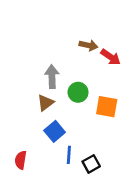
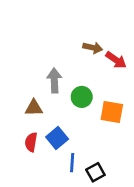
brown triangle: (45, 103) -> (34, 108), moved, turned 36
red semicircle: (21, 160) -> (31, 142), moved

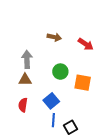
brown arrow: (93, 48) -> (54, 37), moved
gray arrow: (54, 80) -> (27, 59), moved
blue square: (57, 138) -> (51, 101), moved

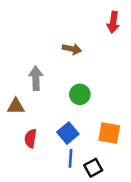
red arrow: (86, 44) -> (113, 22), moved, turned 63
brown triangle: (25, 80) -> (16, 106), moved
orange square: (83, 83) -> (109, 133), moved

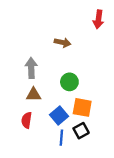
brown triangle: (16, 106) -> (34, 95), moved
orange square: (109, 133) -> (82, 107), moved
black square: (93, 168) -> (81, 131), moved

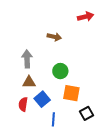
red arrow: (98, 19) -> (86, 17), turned -112
blue square: (59, 116) -> (42, 99), moved
black square: (81, 131) -> (87, 113), moved

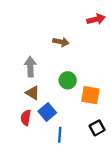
brown triangle: (29, 82) -> (33, 93), turned 32
orange square: (71, 93) -> (90, 95), moved

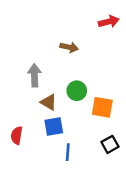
brown triangle: (33, 93) -> (49, 102), moved
blue square: (47, 112) -> (54, 127), turned 30
red semicircle: (26, 118) -> (17, 135), moved

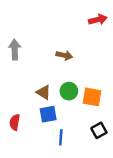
brown arrow: (69, 47) -> (64, 55), moved
gray arrow: (35, 75) -> (15, 50), moved
green circle: (77, 91) -> (69, 91), moved

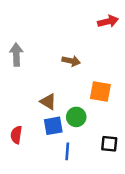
green circle: (69, 91) -> (76, 117), moved
orange square: (92, 97) -> (100, 91), moved
black square: (99, 130) -> (109, 144), turned 35

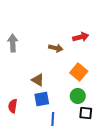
red arrow: (108, 21) -> (81, 37), moved
orange square: (100, 91) -> (79, 72), turned 30
green circle: (76, 117) -> (78, 96), moved

